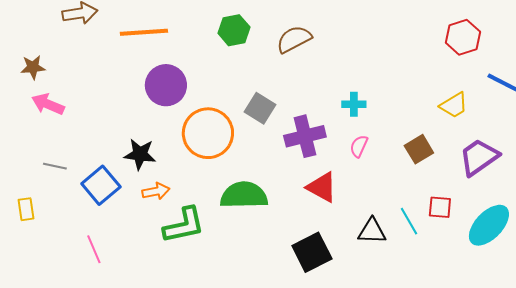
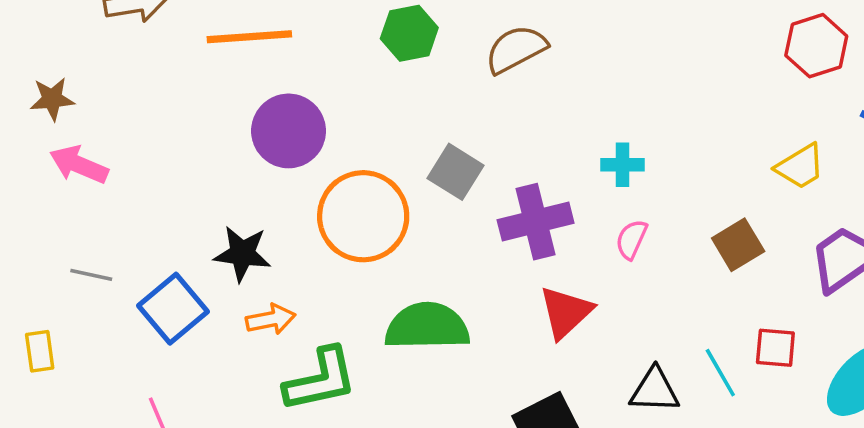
red triangle: (322, 187) -> (566, 312), turned 48

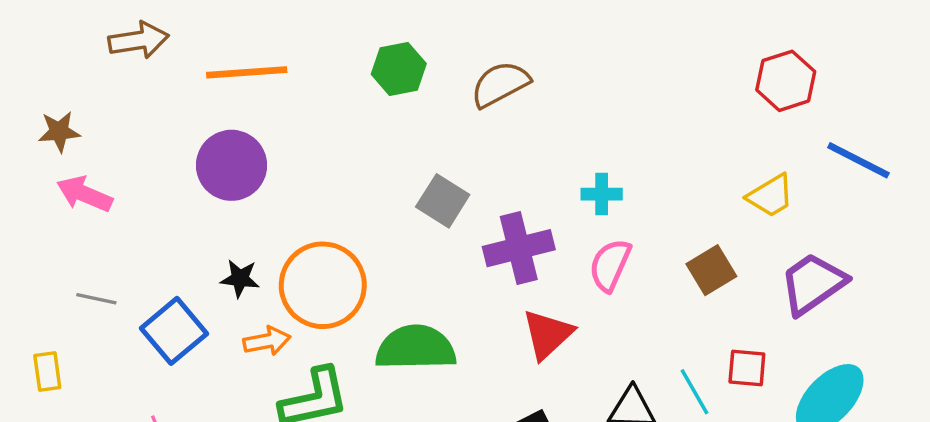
purple circle: (289, 131) -> (232, 165), moved
orange circle: (363, 216) -> (323, 285), moved
pink semicircle: (631, 239) -> (610, 265), size x1.4
black star: (242, 254) -> (240, 279), size x0.7

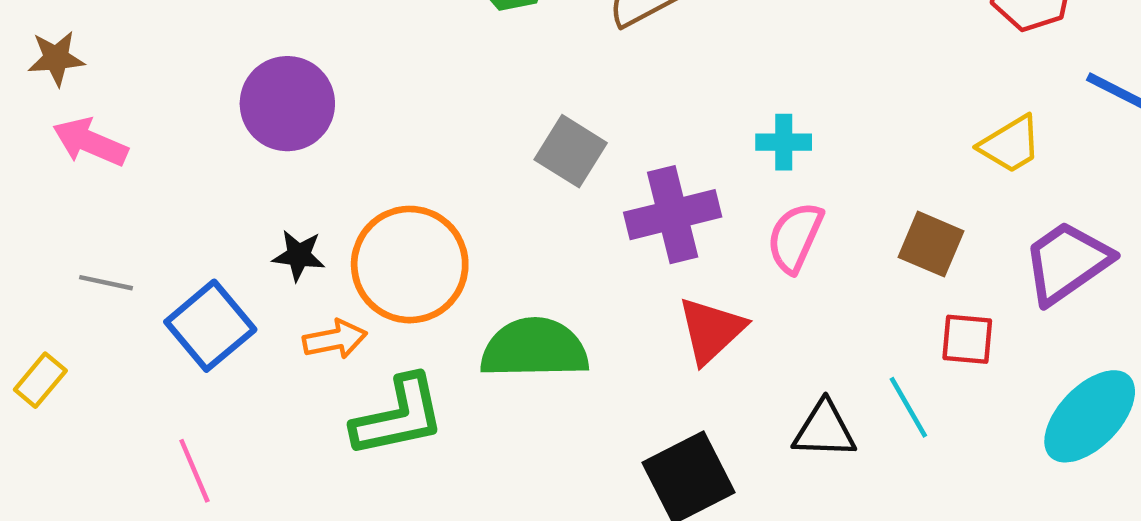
brown square: (711, 270) -> (931, 244), turned -36
red square: (747, 368) -> (967, 339), moved
yellow rectangle: (47, 371) -> (40, 380), turned 48

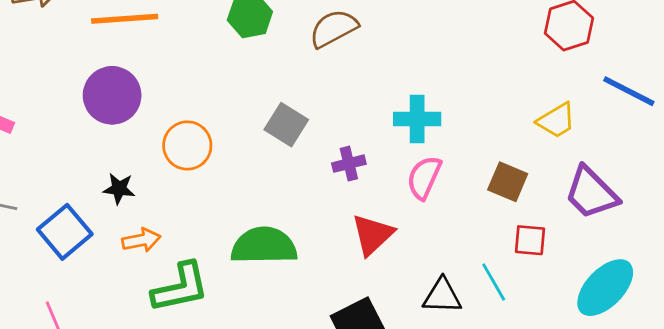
cyan cross: (784, 142) -> (417, 119), size x1.4
purple cross: (673, 215) -> (349, 164), size x0.6
purple trapezoid: (1067, 262) -> (591, 193), turned -100
orange circle: (410, 265) -> (187, 145), moved, size x0.7

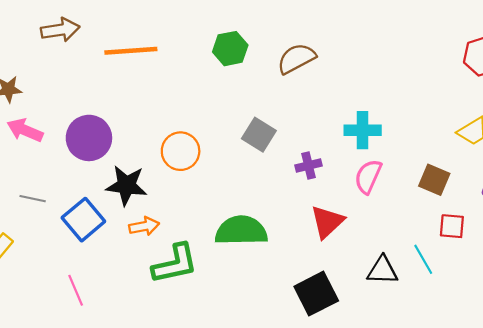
purple circle: (112, 95) -> (89, 138), moved
black star: (119, 189) -> (126, 185), size x1.6

